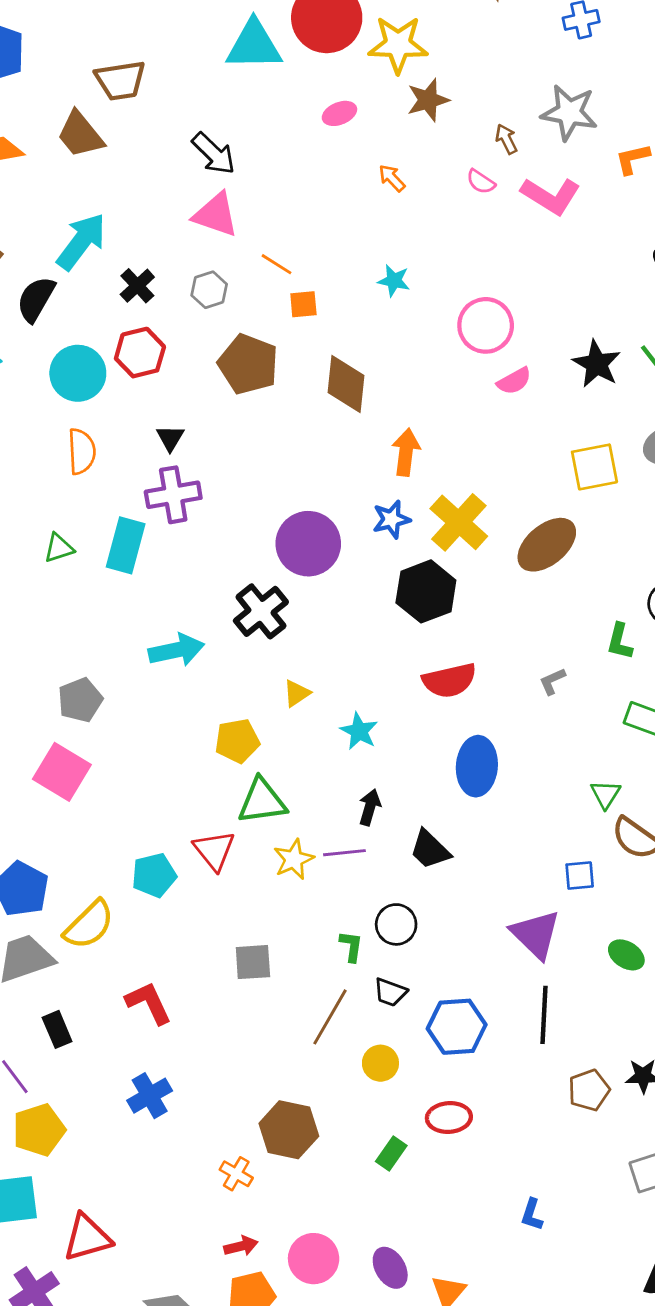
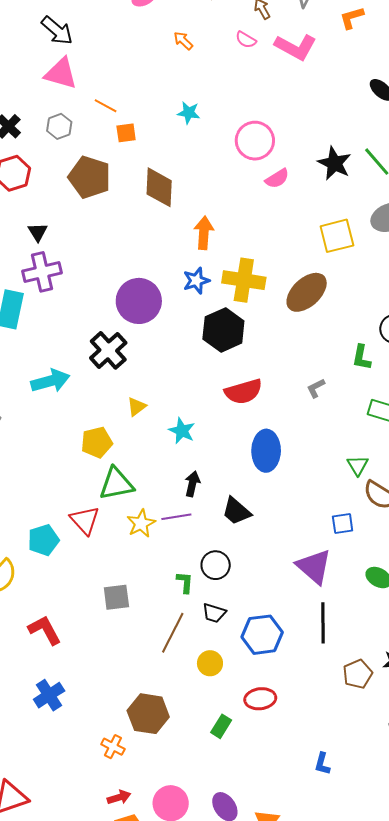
yellow cross: (459, 522) -> (244, 280), turned -30

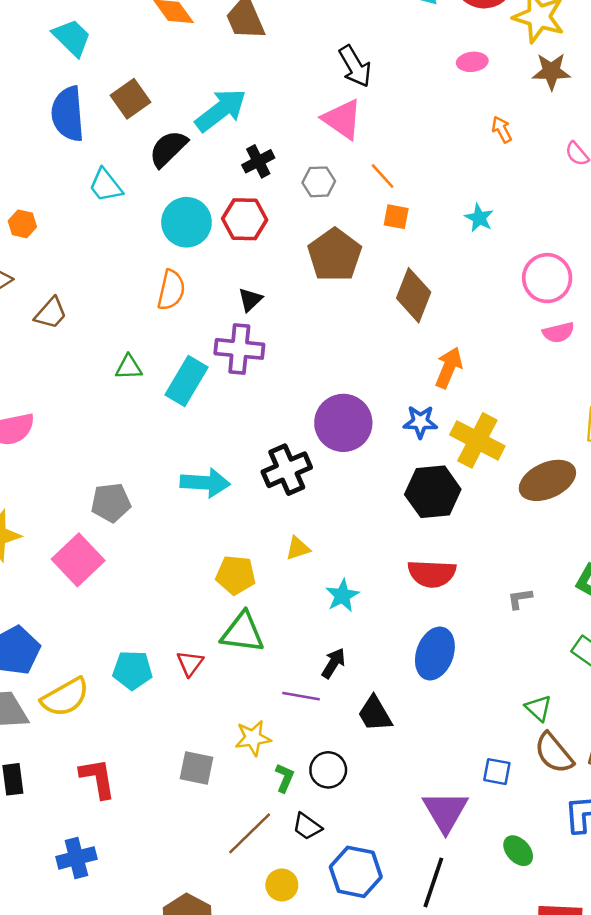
green triangle: (358, 465) -> (538, 708), turned -35
red triangle: (85, 520) -> (190, 663), size x0.7
yellow star: (141, 523) -> (253, 738), moved

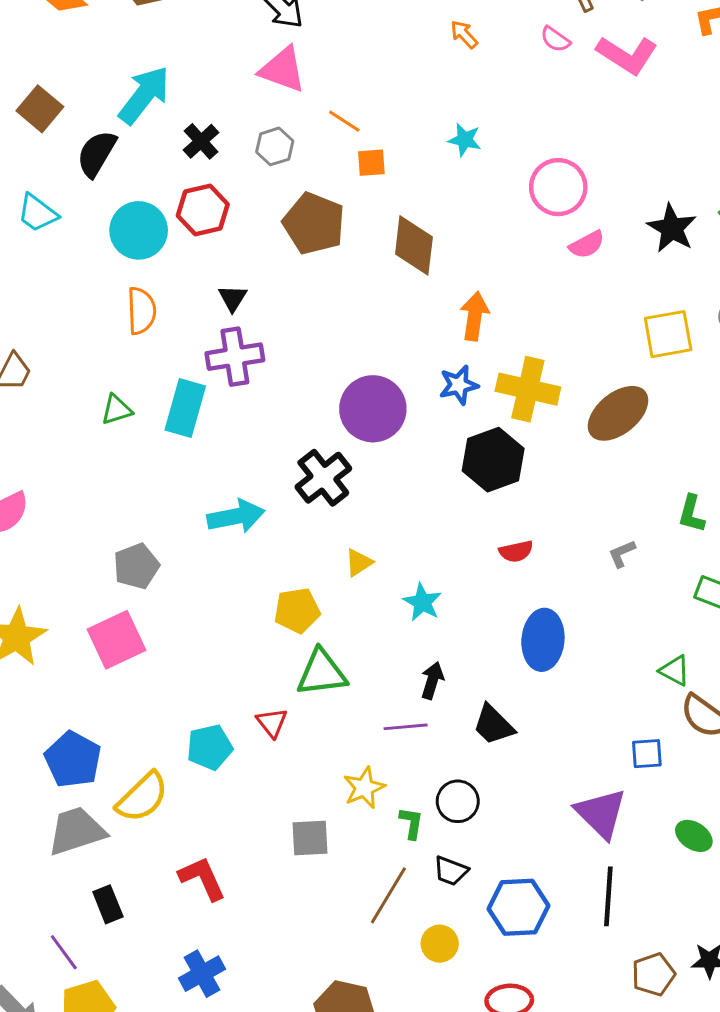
pink square: (78, 560) -> (117, 640), turned 33
red semicircle: (432, 574) -> (516, 551), size x0.6

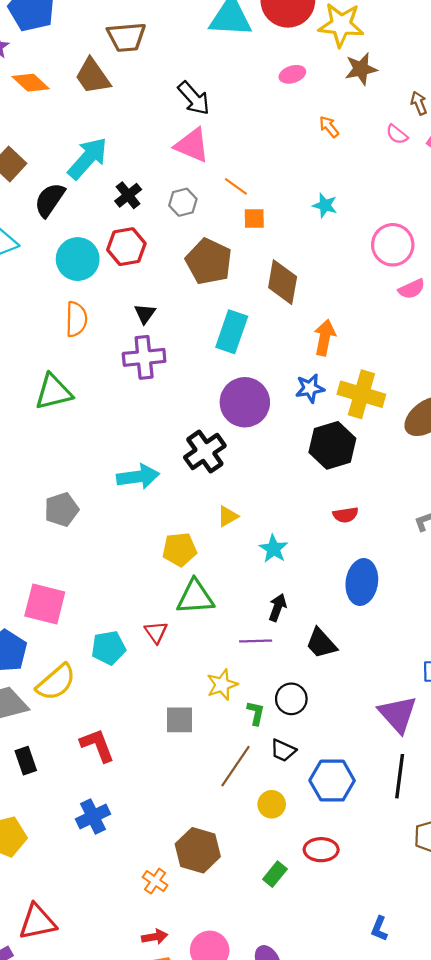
cyan rectangle: (185, 408) -> (232, 332), moved
green triangle: (117, 410) -> (53, 392), size x1.6
pink square: (117, 640) -> (45, 604), moved, turned 36

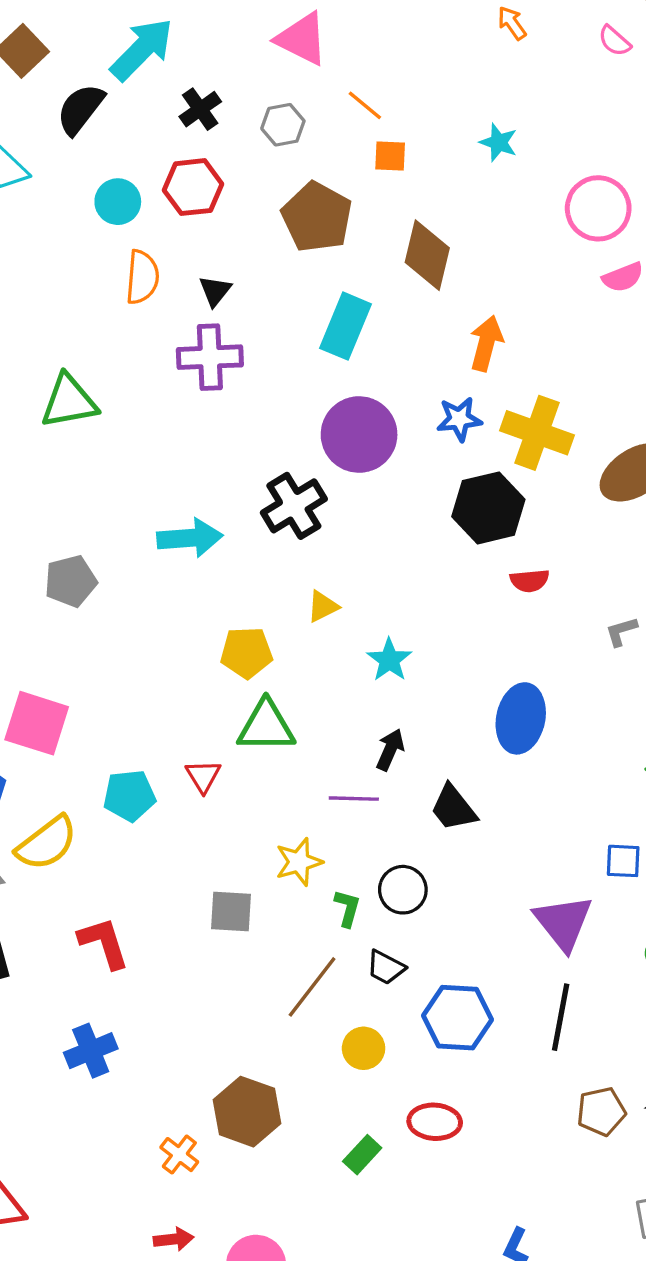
cyan circle: (78, 259) -> (118, 202), size x0.7
orange semicircle: (76, 319) -> (142, 277), moved
red semicircle: (346, 515) -> (530, 581), moved

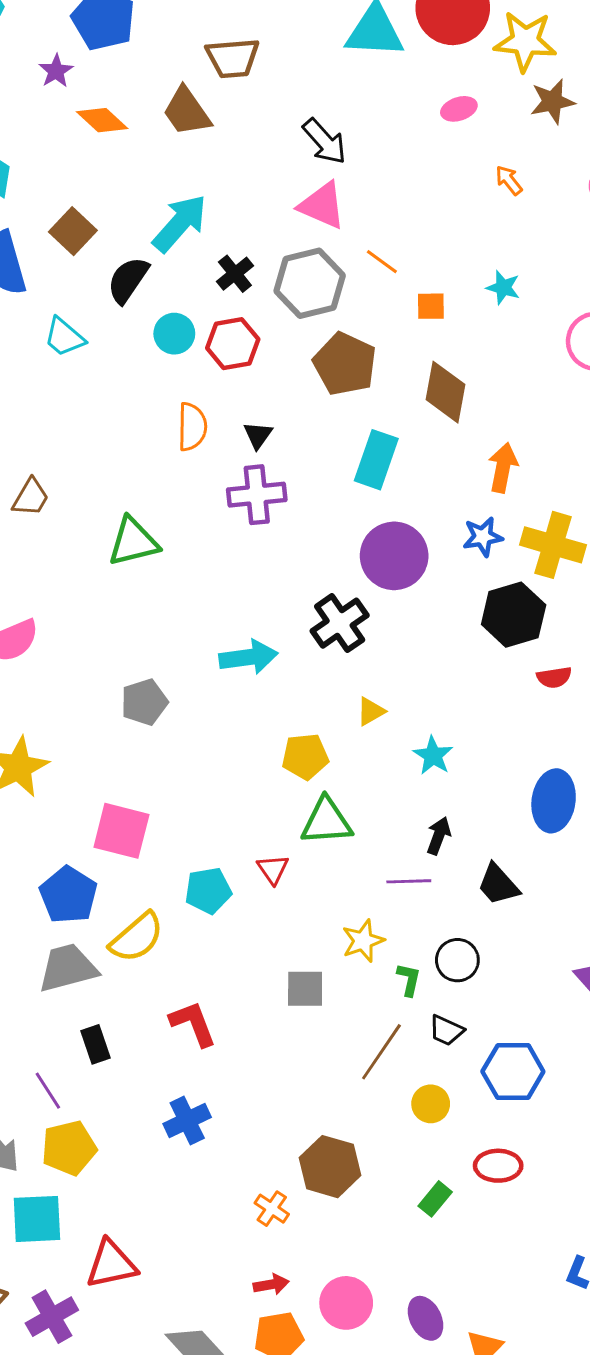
gray hexagon: (283, 125) -> (310, 283), size x1.8
orange square: (390, 156) -> (431, 306), moved
cyan circle: (118, 202) -> (174, 334), moved

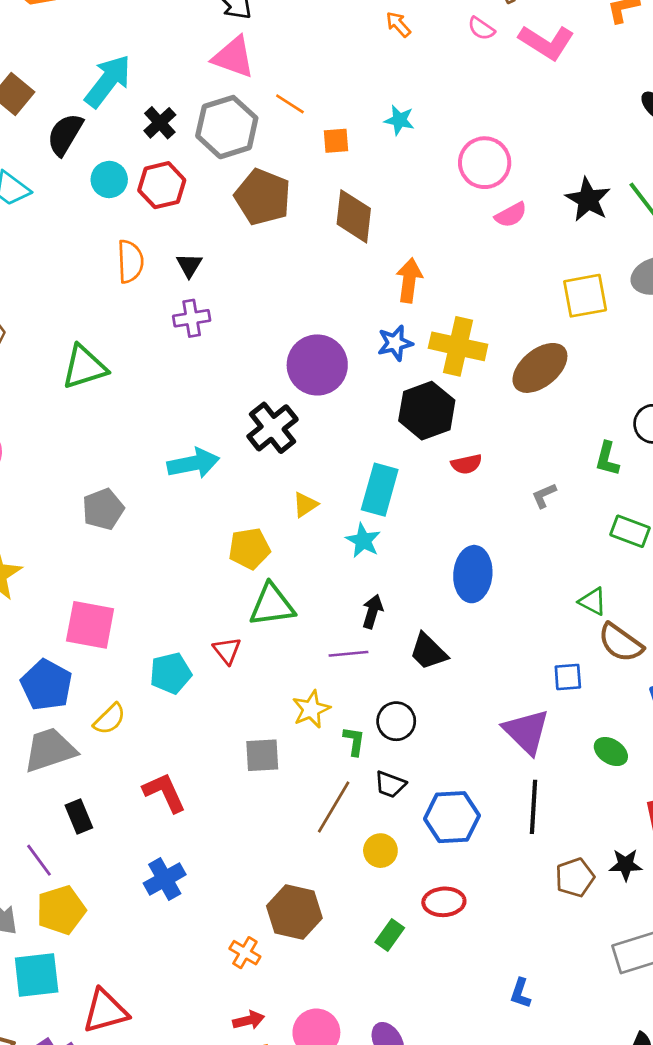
cyan rectangle: (376, 460) -> (380, 490), moved
purple cross: (257, 495) -> (192, 318), size x0.7
yellow semicircle: (137, 937) -> (110, 719), size x0.7

